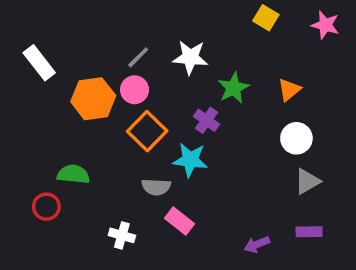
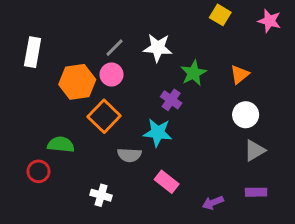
white rectangle: (39, 63) -> (33, 52), turned 48
orange square: (147, 131) -> (104, 116), moved
pink rectangle: (180, 221) -> (167, 182), moved

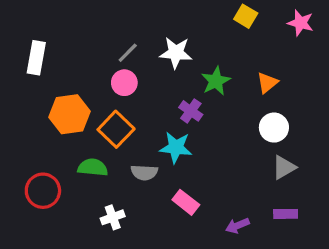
orange hexagon: (77, 82) -> (70, 114), moved
green semicircle: (61, 145) -> (93, 167), moved
red circle: (38, 171) -> (43, 191), size x1.4
white cross: (101, 195) -> (113, 217), turned -36

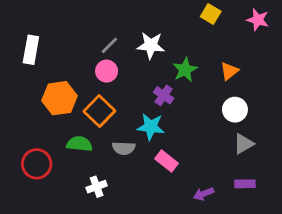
pink rectangle: (186, 202) -> (166, 161), moved

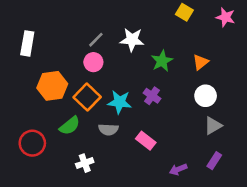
purple cross: (164, 95) -> (152, 96), moved
cyan star: (151, 127) -> (120, 102), moved
green semicircle: (79, 144) -> (70, 126), turned 135
purple rectangle: (245, 184) -> (214, 161), turned -56

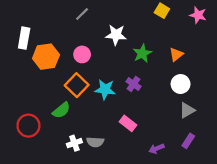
gray line: (96, 40) -> (82, 14), moved
orange hexagon: (52, 86) -> (46, 57), moved
gray semicircle: (108, 129) -> (95, 142), moved

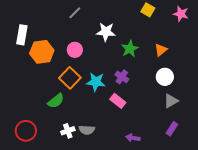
pink rectangle: (128, 123) -> (118, 101), moved
red circle: (28, 126) -> (26, 131), moved
purple arrow: (156, 149) -> (133, 138), moved, turned 32

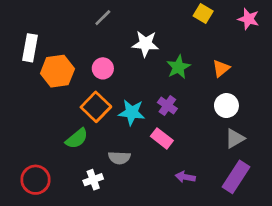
purple rectangle: (172, 129) -> (236, 177), size x1.6
gray semicircle: (87, 130) -> (119, 158), moved
purple arrow: (133, 138) -> (185, 177), moved

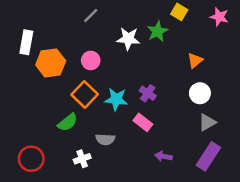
green star: (178, 67) -> (157, 31), moved

